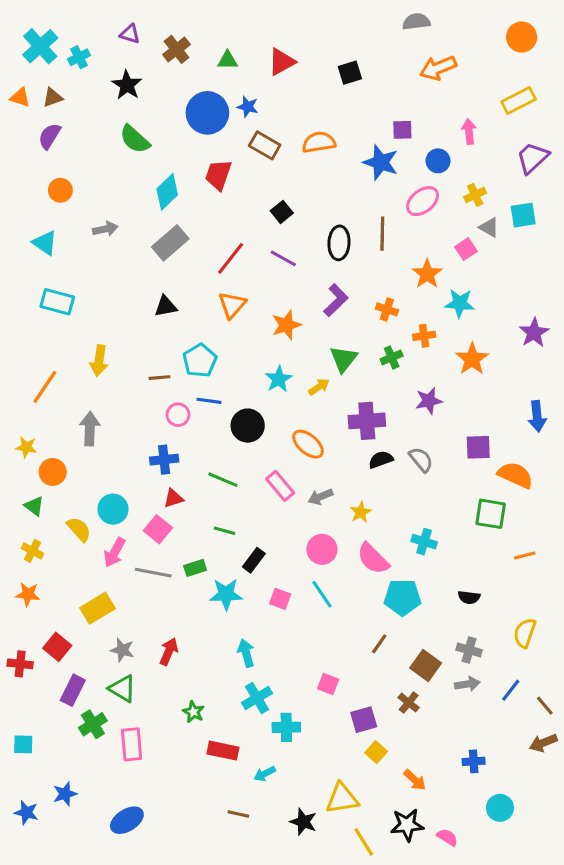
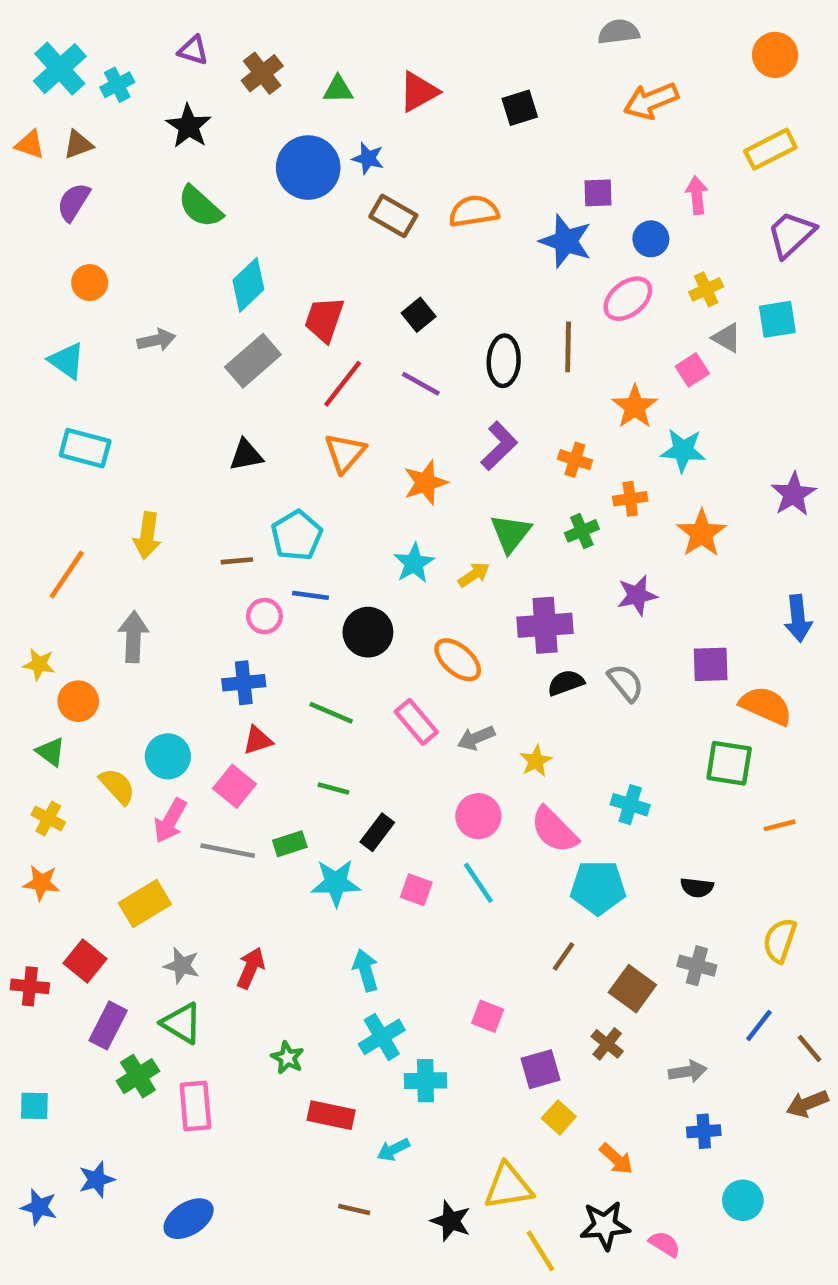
red trapezoid: (218, 175) -> (324, 319), moved
gray arrow: (467, 684) -> (688, 1071), moved

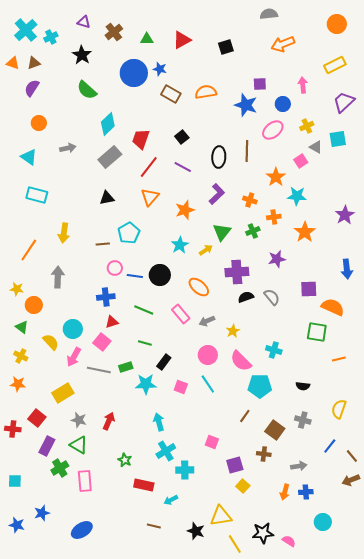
blue line: (310, 595) -> (135, 276), moved
brown cross: (607, 1044) -> (264, 454), turned -32
orange arrow: (616, 1159) -> (285, 492), moved, turned 63

